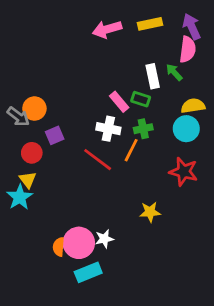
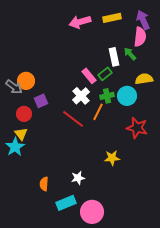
green rectangle: (141, 99) -> (105, 74), turned -56
white cross: (108, 129) -> (81, 96), turned 36
cyan circle: (186, 129) -> (127, 96), moved
pink circle: (79, 243) -> (92, 212), moved

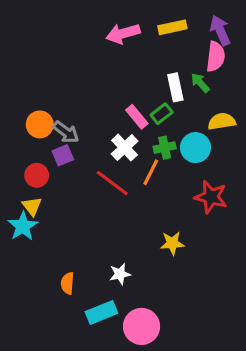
gray arrow: (14, 87) -> (66, 132), moved

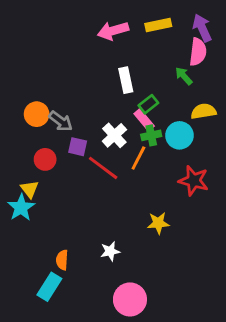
white rectangle: (175, 87) -> (126, 80), moved
pink rectangle: (137, 117) -> (144, 120), moved
purple square: (63, 155) -> (78, 147), moved, turned 36
red circle: (37, 175) -> (45, 159), moved
cyan rectangle: (101, 313) -> (49, 287), moved, turned -36

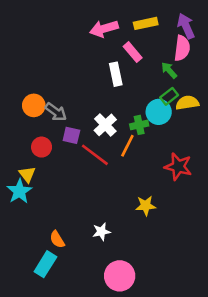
green rectangle: (148, 104) -> (169, 96), moved
pink rectangle: (144, 120) -> (133, 52), moved
cyan circle: (179, 135) -> (159, 112), moved
orange semicircle: (62, 260) -> (57, 239), turned -36

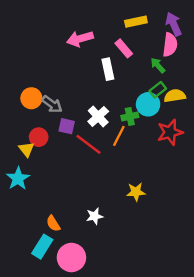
pink arrow: (104, 29) -> (80, 39), moved
red star: (178, 167) -> (170, 132), moved, turned -30
yellow triangle: (27, 174) -> (26, 149), moved
pink circle: (120, 276) -> (71, 257), moved

